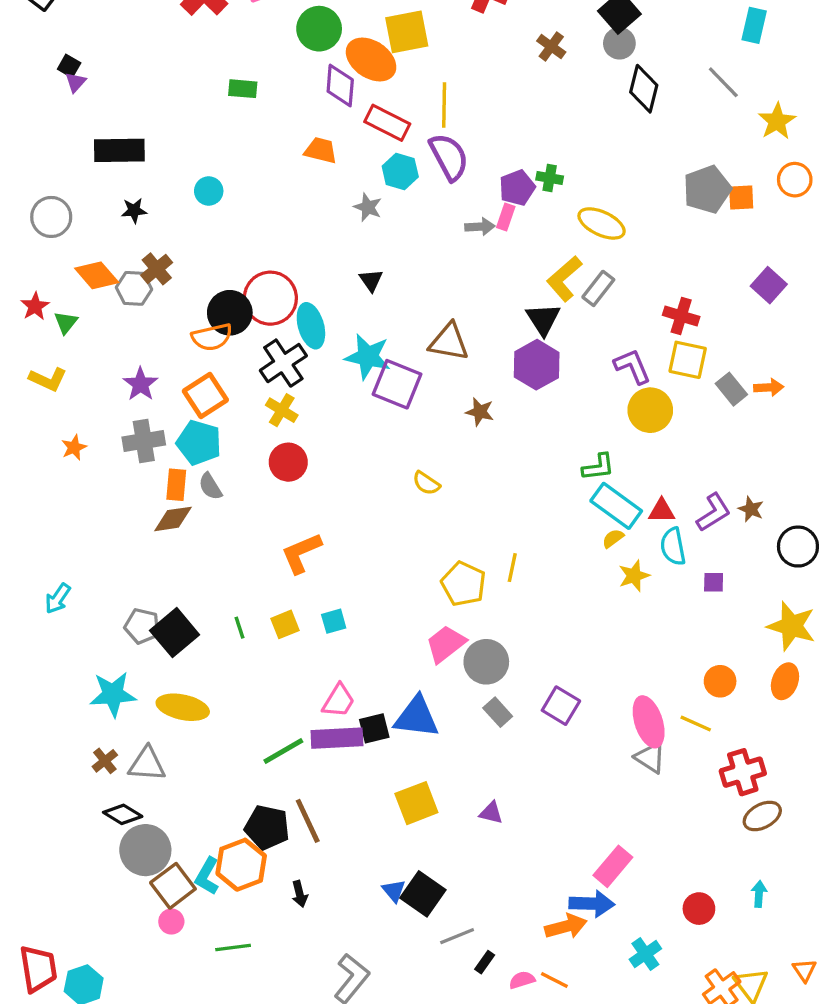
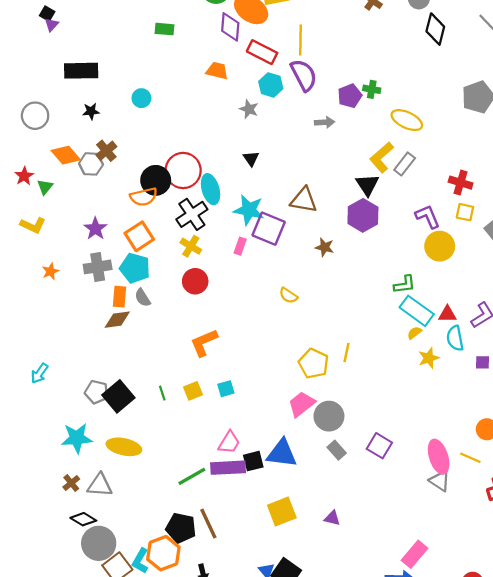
pink rectangle: (506, 217) -> (240, 246), moved
yellow square: (688, 360) -> (465, 212), size x0.7

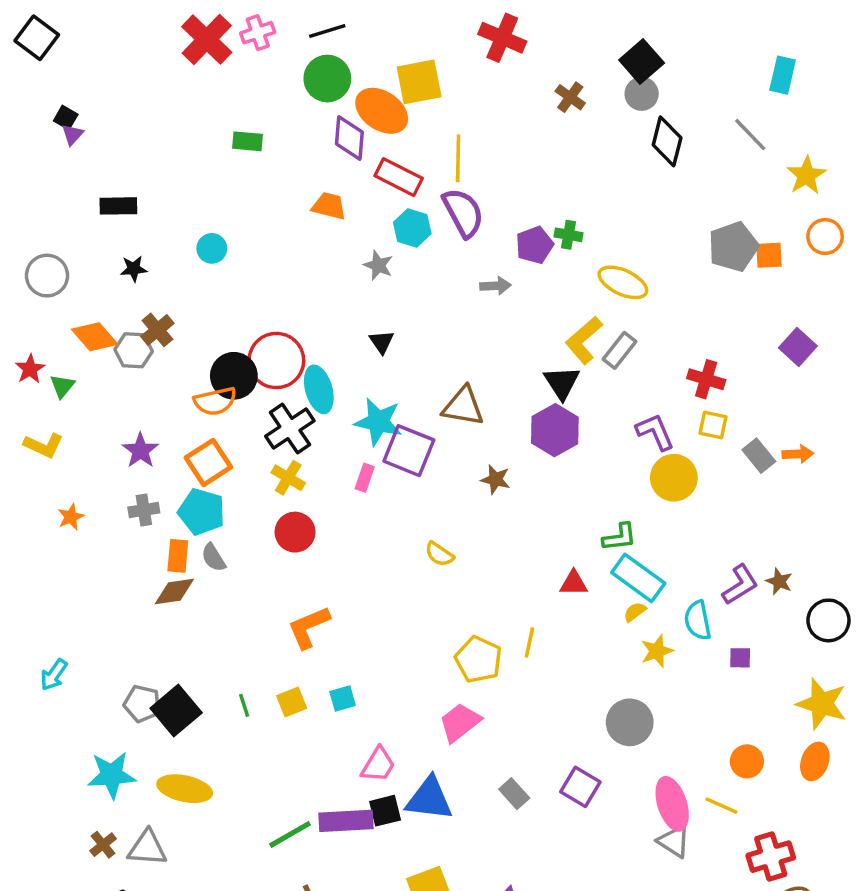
black rectangle: (81, 71) -> (118, 206), size x0.7
gray cross: (98, 267) -> (144, 510), size x0.7
red triangle: (447, 314) -> (574, 583), moved
gray circle: (329, 416) -> (630, 722), moved
pink trapezoid: (229, 442) -> (378, 765), moved

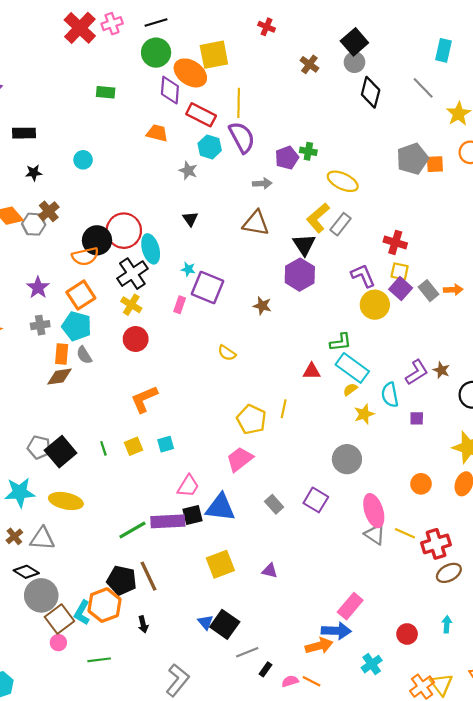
red cross: (502, 38) -> (267, 27), size x0.6
purple square: (798, 347) -> (401, 289), moved
brown triangle: (463, 406) -> (256, 223), moved
cyan star: (378, 422) -> (188, 269), size x0.5
yellow line: (721, 806) -> (405, 533), moved

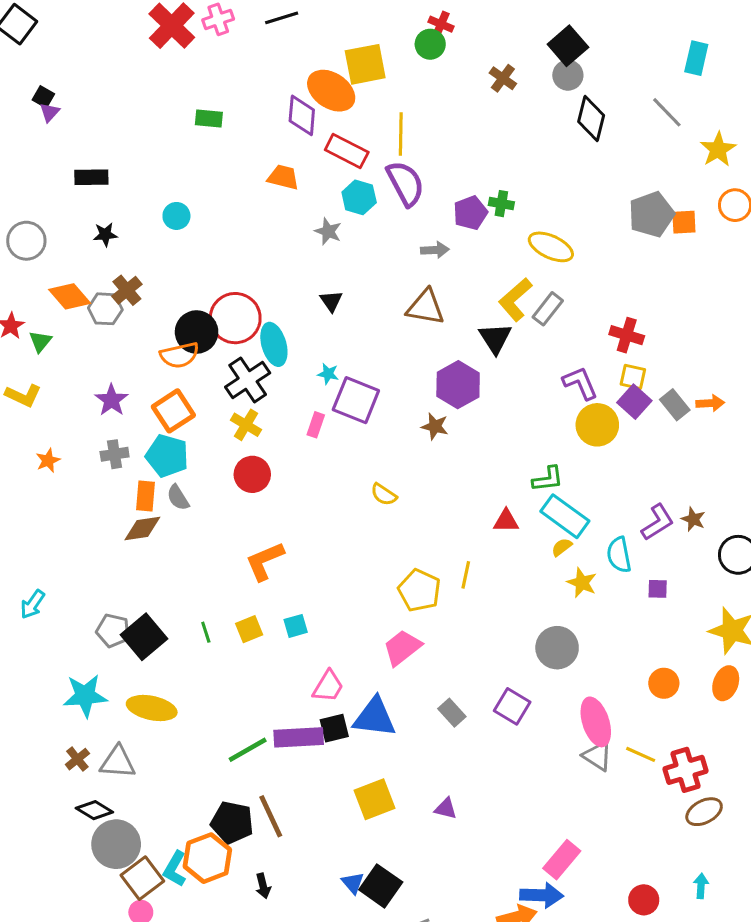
green circle: (156, 53) -> (430, 44), moved, size x0.7
purple hexagon: (300, 275) -> (458, 385), moved
yellow star: (364, 414) -> (582, 583), turned -30

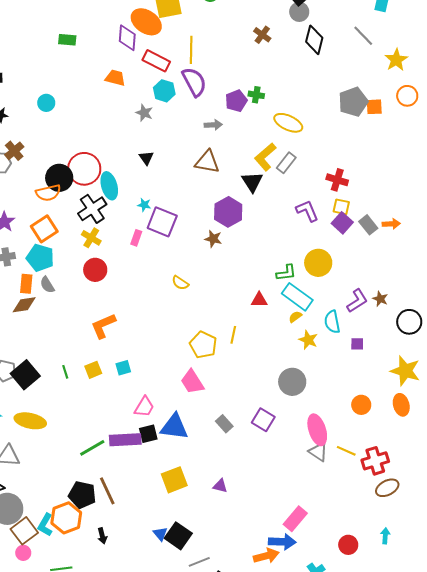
brown cross: (503, 78) -> (262, 35), moved
yellow circle: (597, 425) -> (318, 263), moved
pink trapezoid: (402, 648) -> (192, 382), turned -84
orange ellipse: (726, 683) -> (401, 405), turned -35

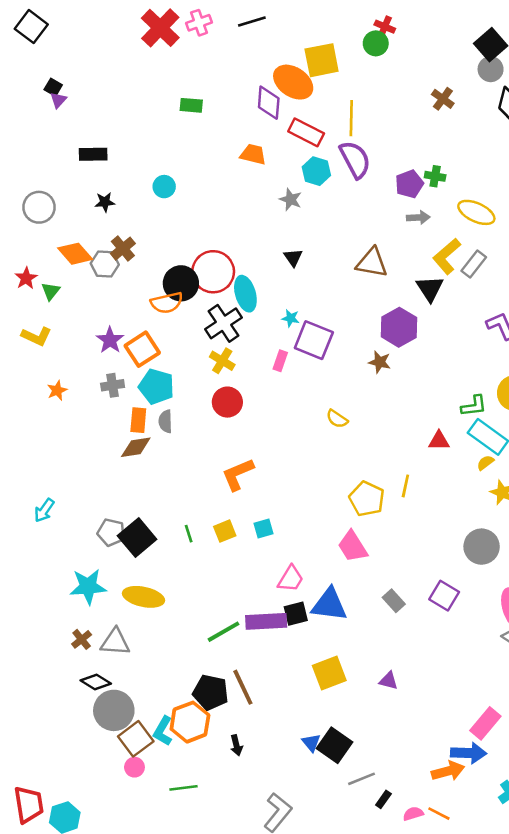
gray arrow: (213, 125) -> (418, 218), moved
orange square: (44, 229) -> (142, 349), moved
gray semicircle: (47, 285) -> (165, 421), turned 30

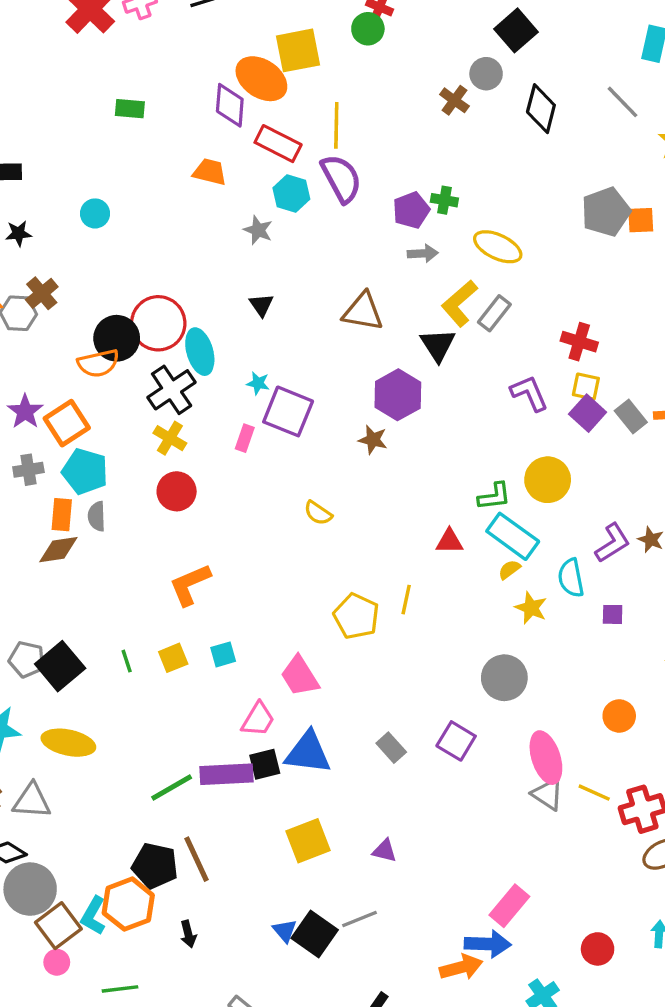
gray circle: (491, 69) -> (486, 74), moved
pink trapezoid: (353, 547) -> (300, 676), moved
gray line: (362, 779) -> (360, 919), moved

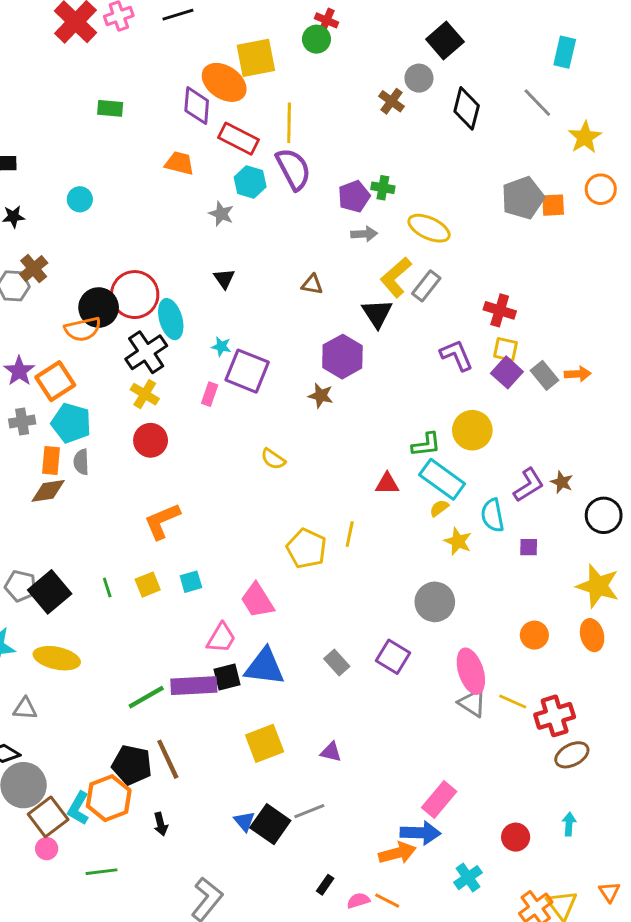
brown triangle: (363, 312) -> (312, 284), size x0.6
gray triangle: (32, 801) -> (25, 709), size x0.7

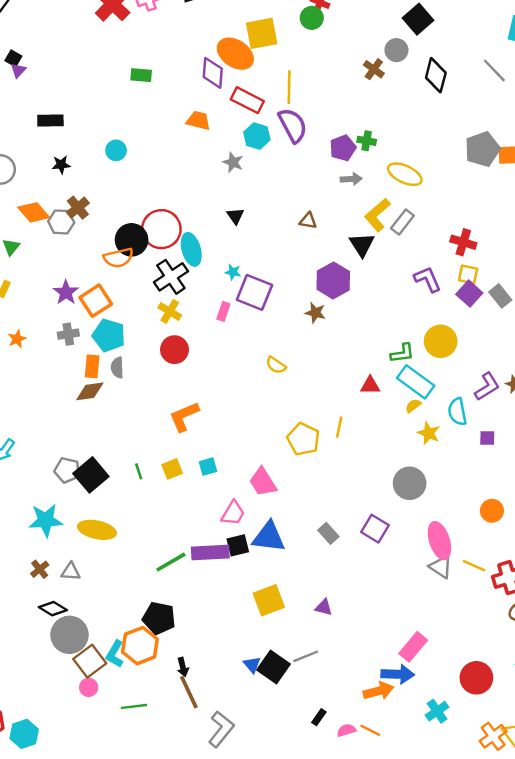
brown line: (168, 759) -> (189, 692), moved
red circle: (516, 837) -> (476, 678), size x1.4

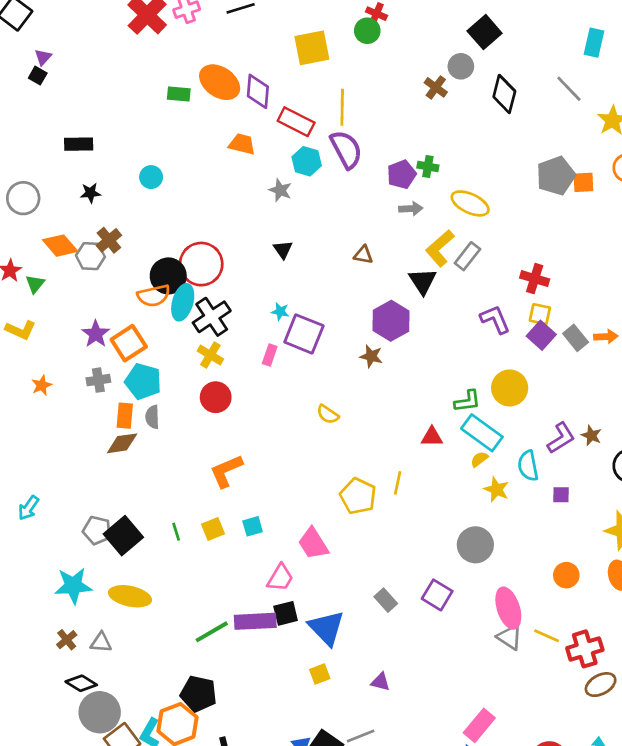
orange ellipse: (235, 54) -> (220, 82), moved
purple triangle: (18, 70) -> (43, 57), moved
cyan ellipse: (191, 249) -> (183, 302), moved, turned 32
blue triangle: (269, 537) -> (326, 628), moved, turned 39
yellow square: (269, 600) -> (320, 674), size x0.6

